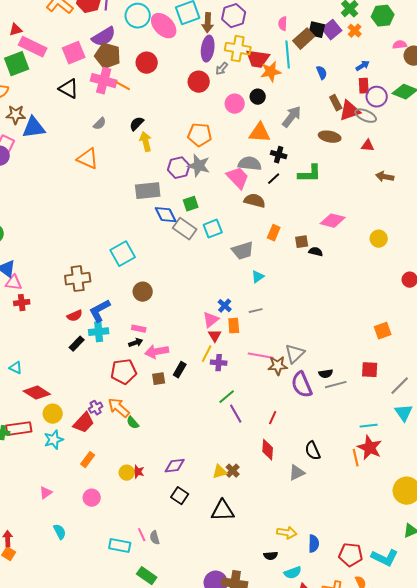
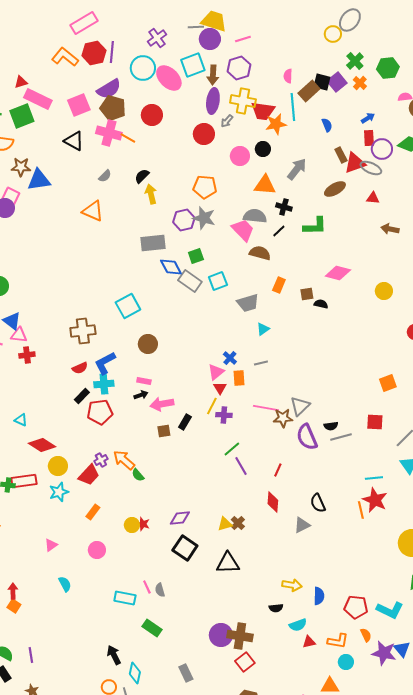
brown ellipse: (330, 137) -> (335, 189), turned -40
red pentagon: (124, 372) -> (100, 412), moved
black square: (180, 496) -> (185, 548), size x1.4

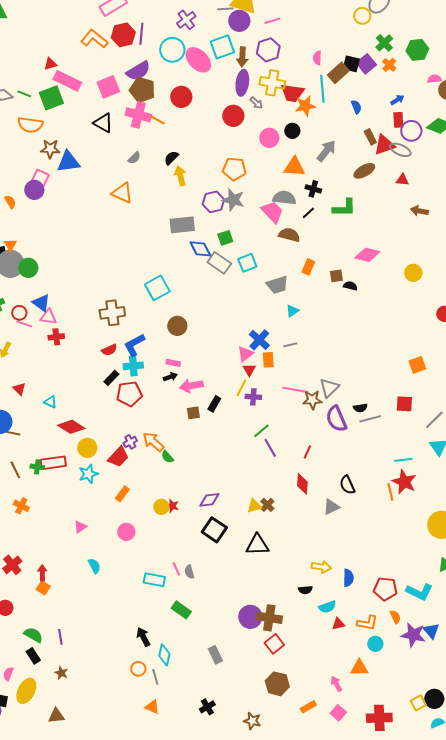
gray arrow: (227, 121) -> (256, 103), turned -88
blue cross: (230, 358) -> (259, 340), size x1.5

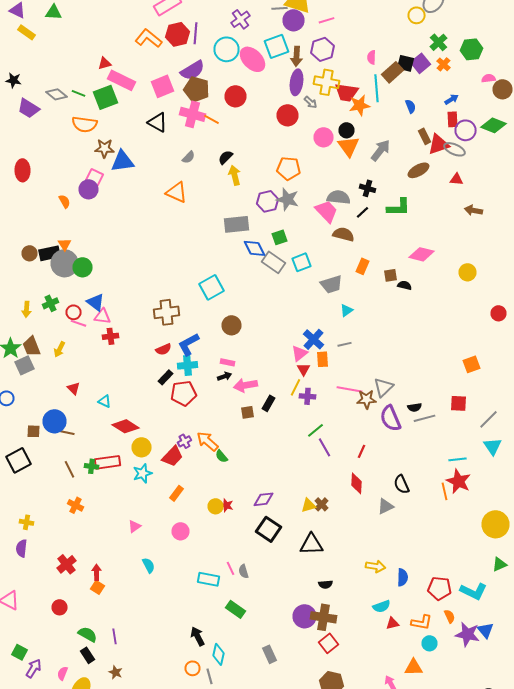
orange triangle: (294, 167) -> (348, 146), moved, turned 50
black semicircle: (305, 590) -> (326, 584), moved

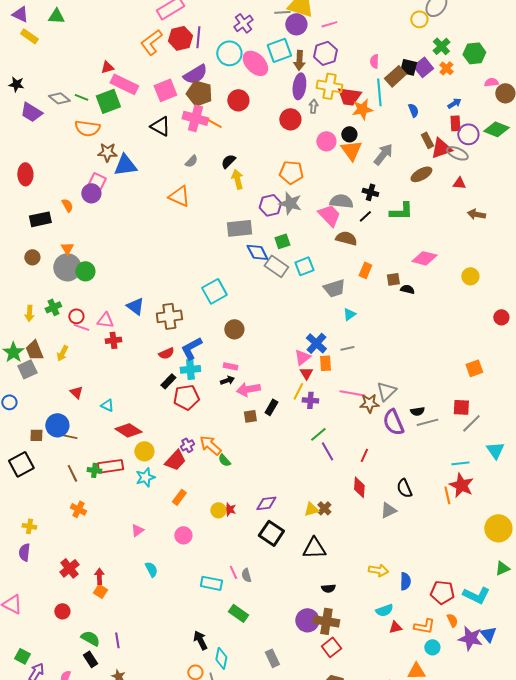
orange L-shape: (148, 38) -> (151, 42), turned -76
gray arrow: (310, 102) -> (313, 106), turned -128
black rectangle: (50, 253) -> (40, 219), moved
blue triangle: (96, 302) -> (135, 306), moved
gray line: (488, 419) -> (471, 423), moved

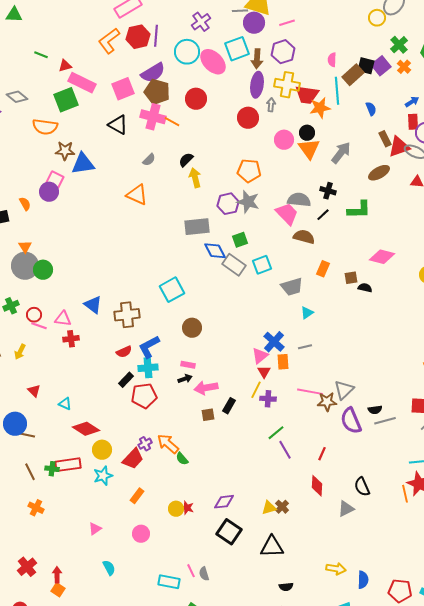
green line: (81, 97) -> (41, 55), moved

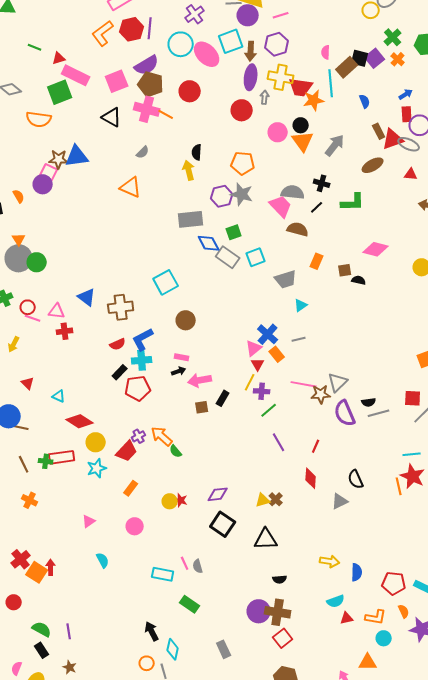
brown star: (65, 151) -> (59, 159), moved
black semicircle: (186, 160) -> (197, 152), moved, turned -42
orange rectangle: (283, 362) -> (277, 354), turned -35
green line: (276, 433) -> (269, 410), moved
orange square: (58, 590) -> (37, 572), moved, size x1.5

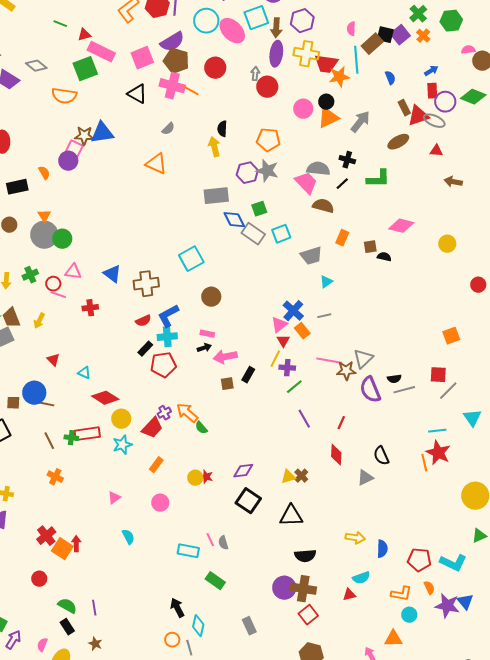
gray arrow: (265, 97) -> (255, 74), moved
orange triangle: (303, 141) -> (328, 118), turned 40
pink triangle: (57, 311) -> (73, 272), moved
black semicircle: (280, 579) -> (305, 556), size x1.5
red triangle: (347, 618) -> (349, 595), moved

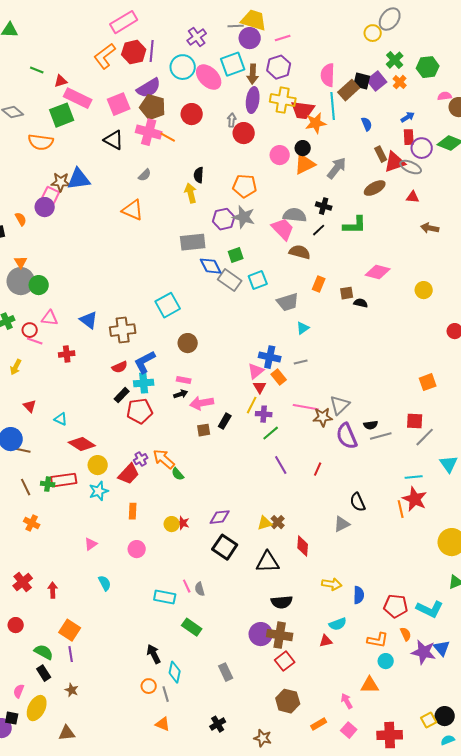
pink semicircle: (351, 29) -> (328, 75), size x1.6
blue cross: (293, 311) -> (270, 357), turned -30
red diamond: (336, 455) -> (303, 546), moved
orange rectangle: (156, 465) -> (133, 511), turned -35
orange square: (62, 549) -> (70, 630), moved

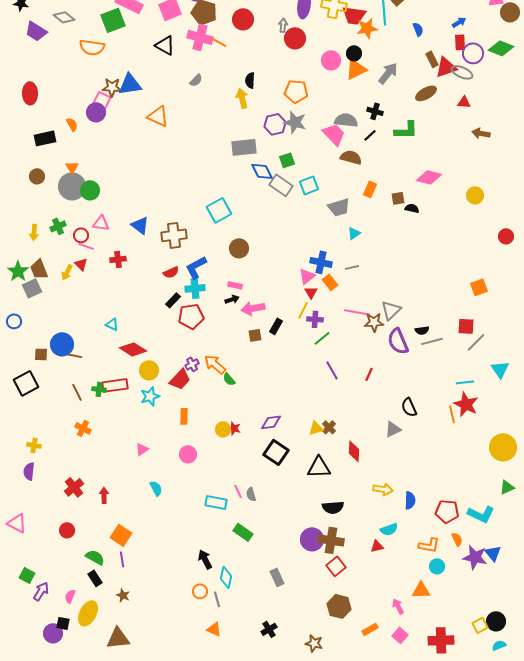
orange triangle: (133, 210) -> (158, 116), moved
red triangle: (30, 406) -> (81, 264), moved
brown triangle: (67, 733) -> (118, 638), size x1.4

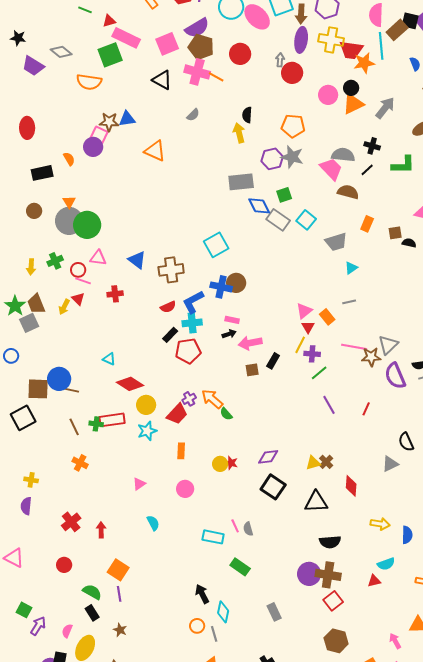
blue triangle: (130, 84) -> (127, 119), size x0.7
cyan square: (309, 185) -> (306, 220), turned -30
green circle: (90, 190) -> (87, 225), size x1.4
blue cross: (321, 262) -> (221, 287), moved
brown square: (41, 354) -> (38, 389), size x1.6

